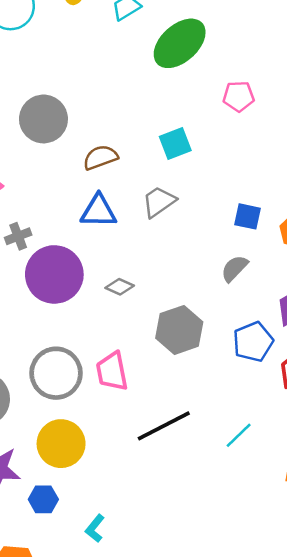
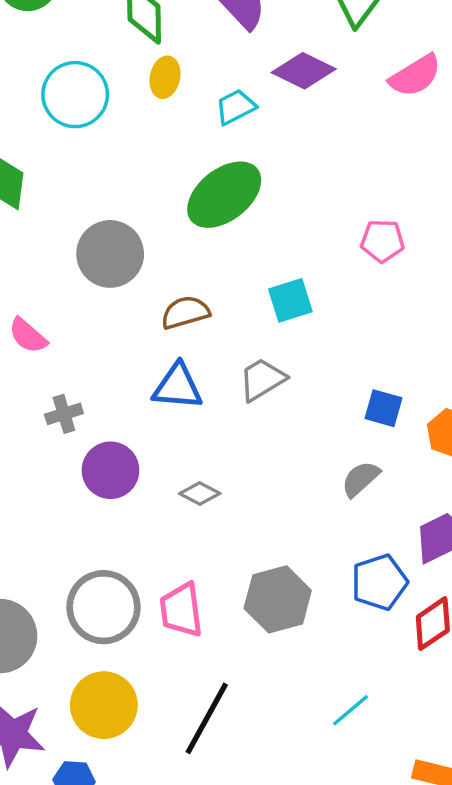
green ellipse: (180, 43) -> (224, 195), moved
purple circle: (54, 274) -> (110, 470), size x0.7
gray hexagon: (179, 330) -> (278, 599), moved
black line: (164, 426) -> (207, 718), moved, turned -38

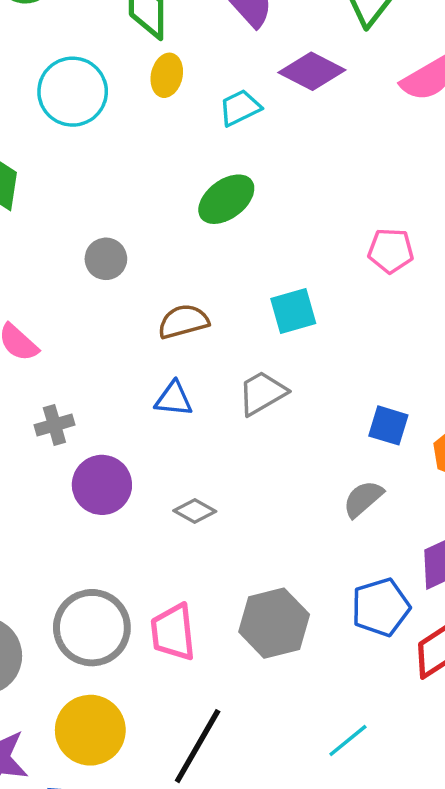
green ellipse: (224, 195) -> (226, 199), size x0.7
gray circle: (110, 254) -> (106, 259), size x0.6
blue triangle: (178, 387) -> (174, 399), size x0.7

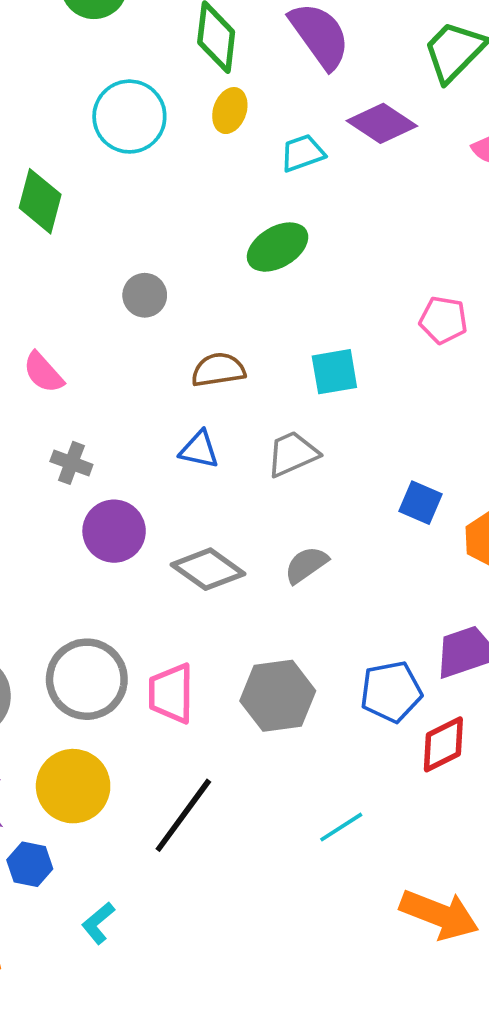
gray cross: (54, 425) -> (71, 463), turned 30
gray semicircle: (363, 499) -> (306, 565), moved
gray diamond: (195, 511) -> (208, 569), size x1.6

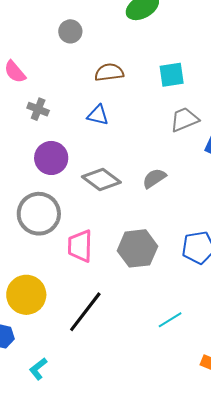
gray trapezoid: (292, 454) -> (184, 119), moved
gray cross: (71, 463) -> (38, 109), moved
gray circle: (87, 679) -> (39, 214), moved

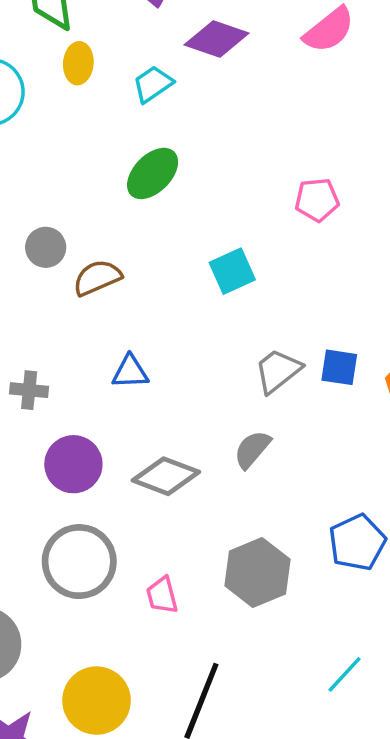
brown semicircle: (109, 72) -> (97, 278), moved
gray trapezoid: (184, 119) -> (278, 371), moved
pink trapezoid: (80, 246) -> (162, 595), size x0.7

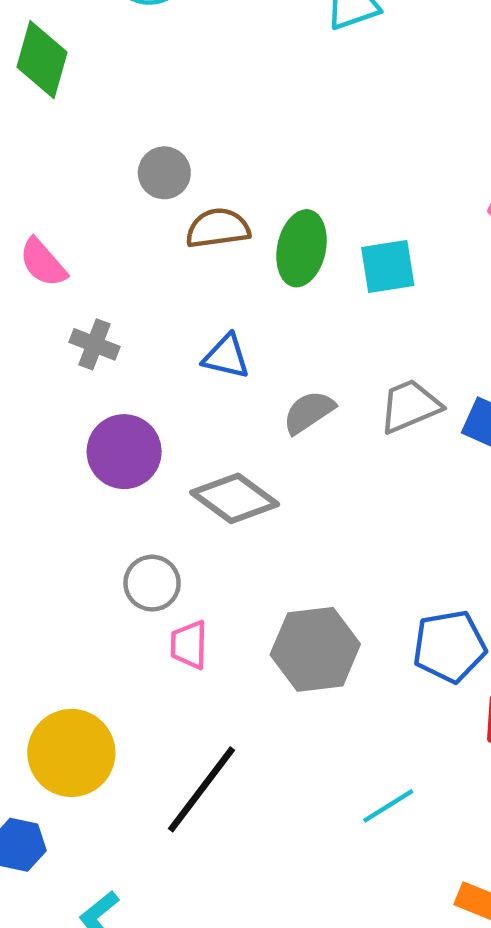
green ellipse: (153, 173) -> (302, 248), moved, turned -48
gray semicircle: (252, 449) -> (309, 412), moved
gray circle: (79, 562) -> (152, 583), moved, size x0.6

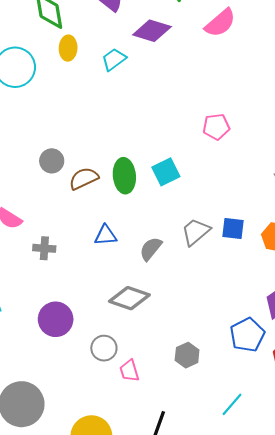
purple circle: (124, 452) -> (56, 319), moved
gray hexagon: (315, 649) -> (187, 355), size x0.6
cyan line: (388, 806) -> (232, 404), moved

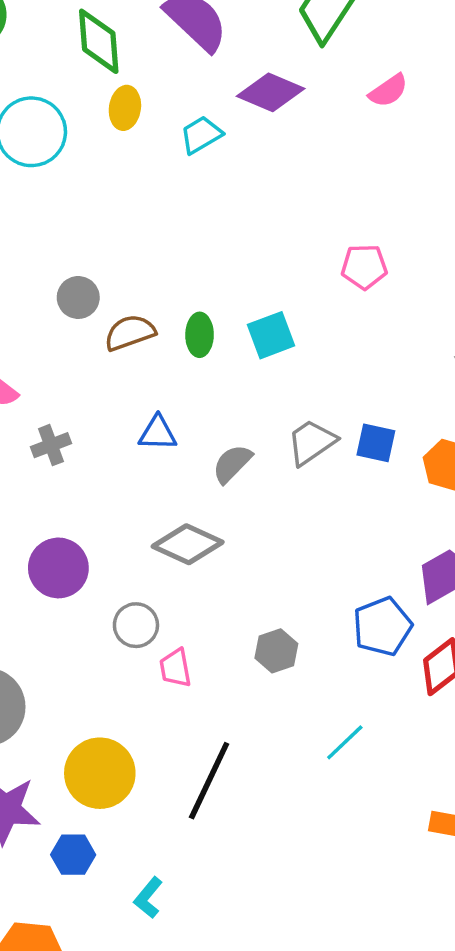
pink semicircle: (220, 23) -> (388, 91), size x0.7
green ellipse: (124, 176) -> (200, 335), size x0.7
gray cross: (44, 248) -> (51, 445), turned -30

